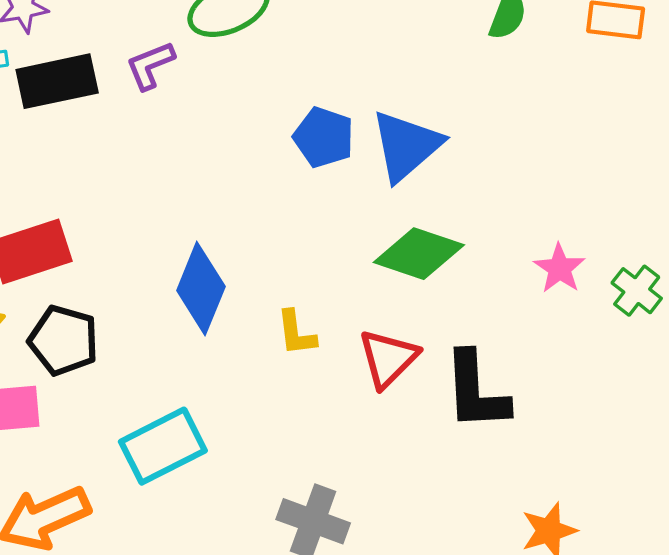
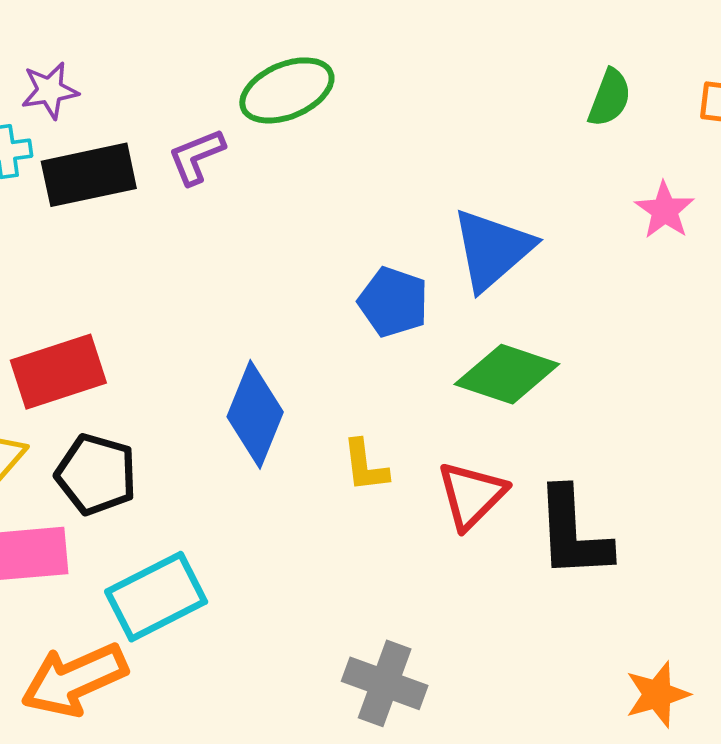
blue pentagon: (324, 137) -> (393, 302), moved
pink star: (560, 268) -> (665, 210), moved
cyan rectangle: (163, 446) -> (156, 597), moved

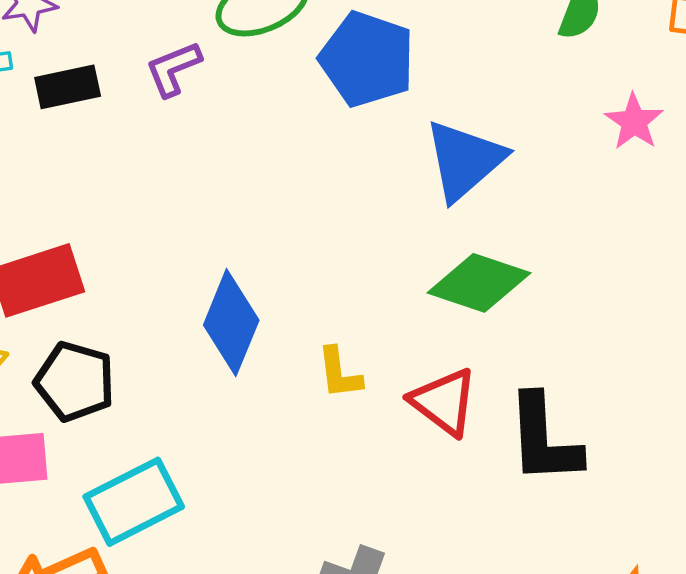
black rectangle: (89, 175) -> (68, 87), size x0.7
blue pentagon: (393, 302) -> (367, 59), moved, size x1.4
red triangle: (472, 495) -> (444, 402), turned -38

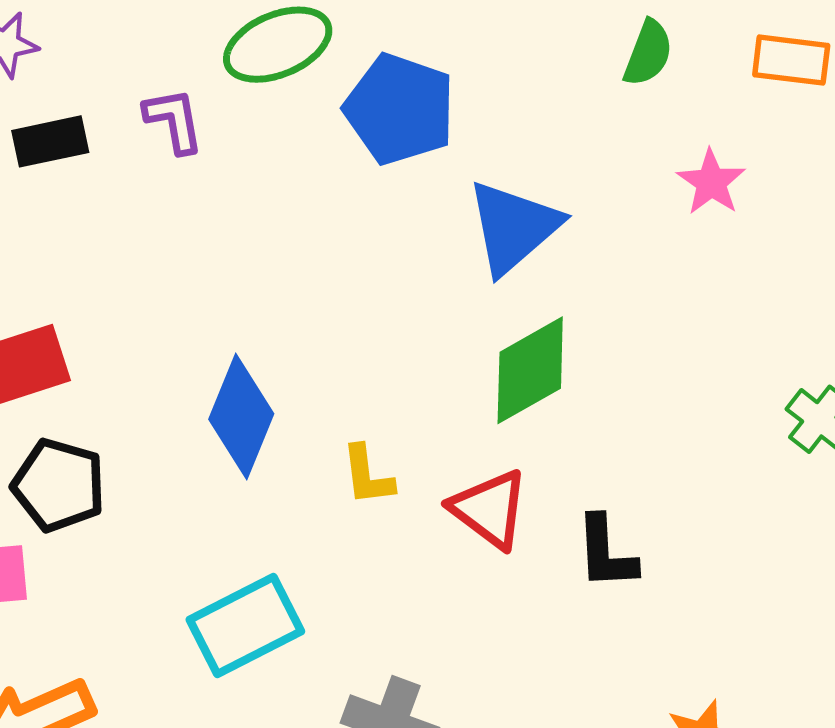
purple L-shape: (173, 69) -> (174, 120), turned 102
green diamond: (479, 283) -> (530, 370), turned -48
black L-shape: (544, 439) -> (606, 553), size x0.7
cyan rectangle: (134, 502) -> (245, 626), moved

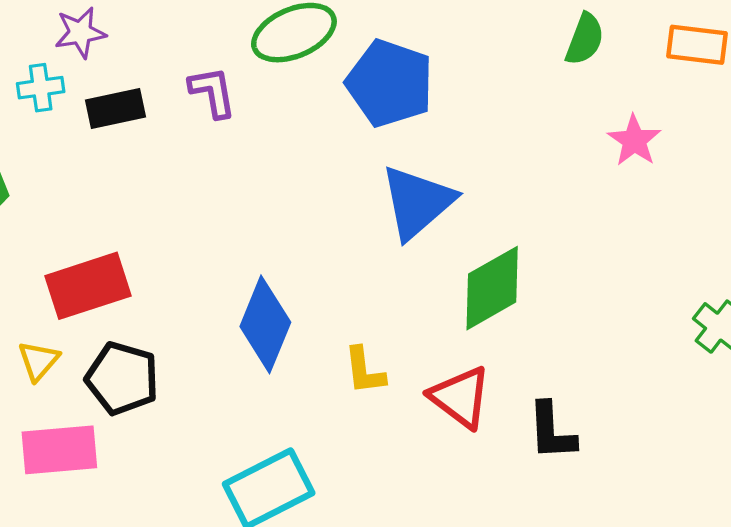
blue triangle: (513, 227) -> (417, 202), moved

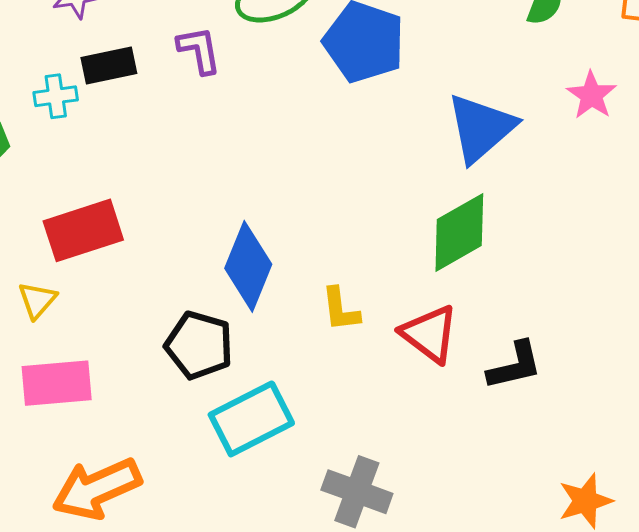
cyan cross: (41, 88) -> (56, 96), moved
blue triangle: (417, 202) -> (481, 128), moved
black pentagon: (122, 378) -> (199, 345), moved
black L-shape: (552, 431) -> (515, 366), turned -100

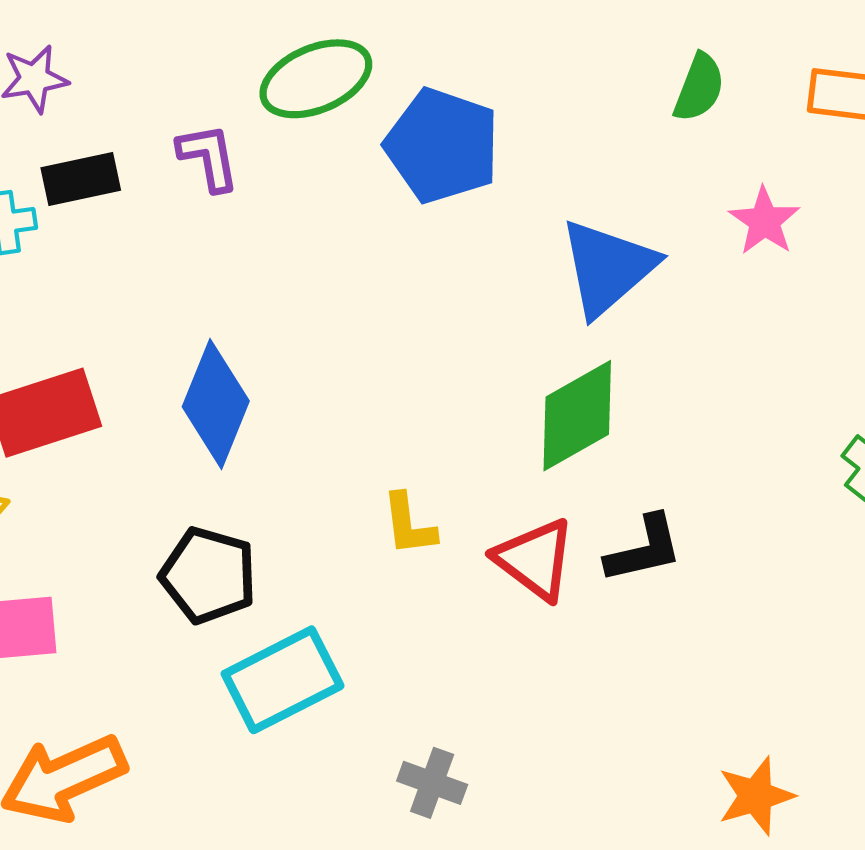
blue diamond: (248, 266) -> (216, 404), moved
black L-shape: (515, 366) -> (644, 549), moved
gray cross: (357, 492) -> (432, 783), size x0.7

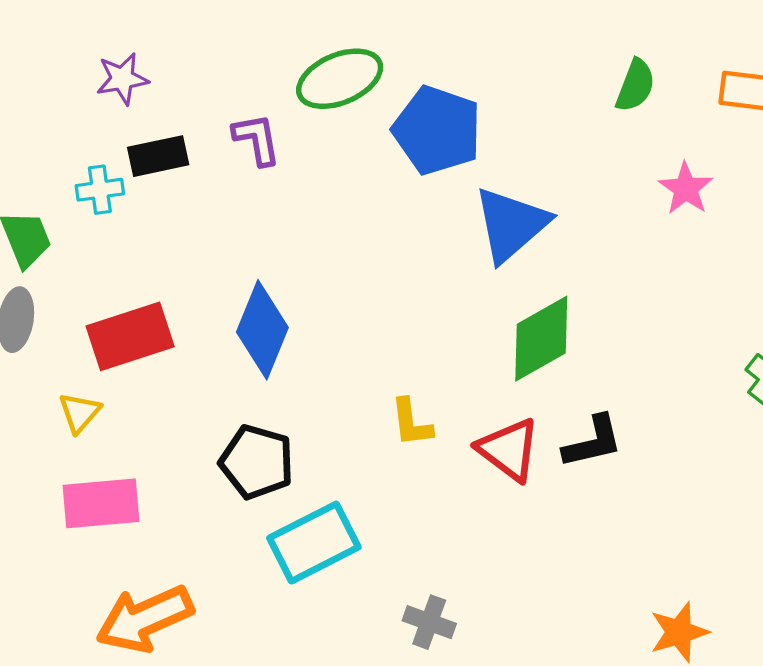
blue triangle: (608, 268) -> (511, 224), moved

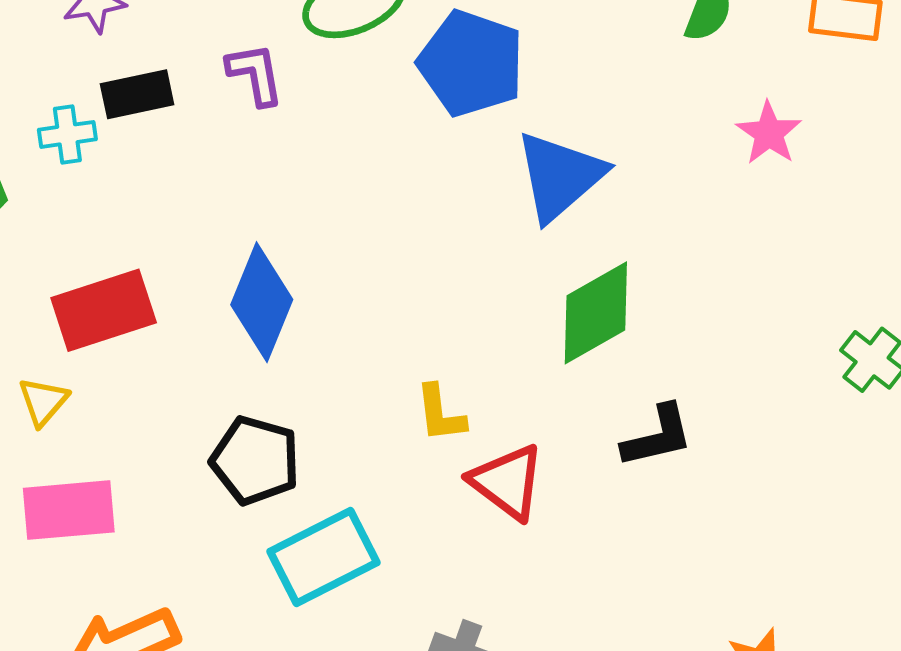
red triangle: (509, 450) -> (507, 482), moved

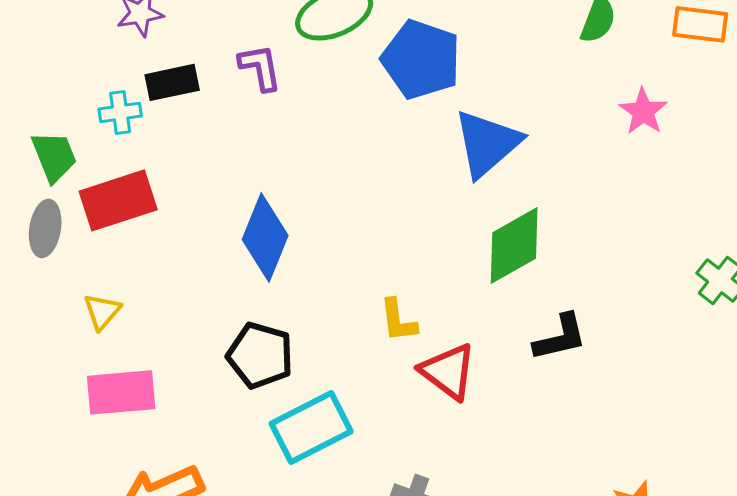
red rectangle: (104, 310) -> (118, 200), moved

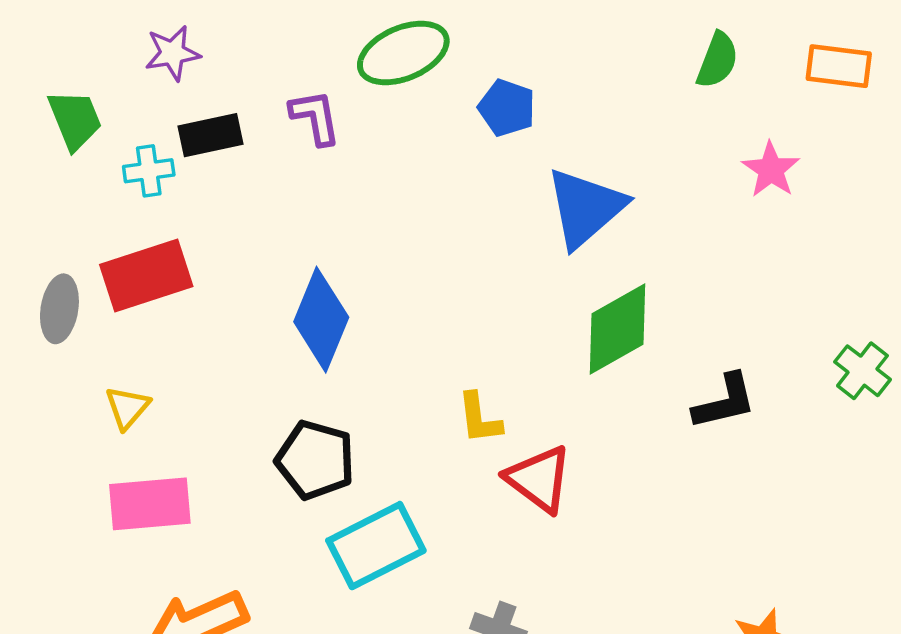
blue pentagon: (421, 59) -> (507, 108), size x0.6
green trapezoid: (54, 156) -> (75, 120), moved
black L-shape: (560, 337) -> (725, 402), moved

